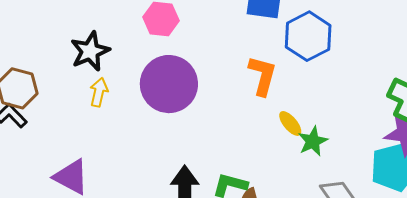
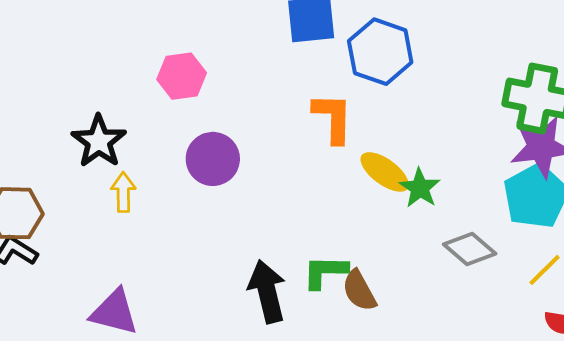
purple circle: (169, 84) -> (213, 159), size x0.7
yellow ellipse: (290, 123) -> (385, 172), size x1.4

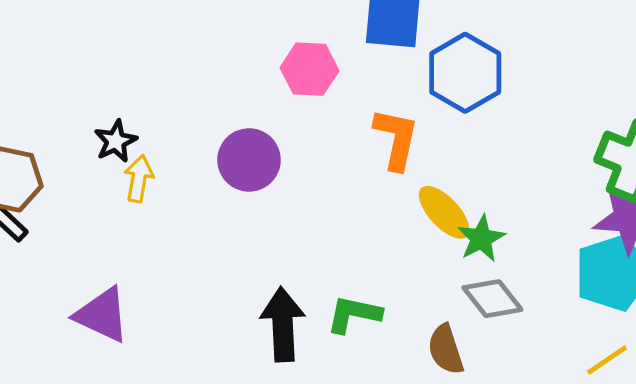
pink hexagon: (182, 76) -> (310, 69), moved
black star: (99, 141) -> (116, 141), moved, size x0.7
gray diamond: (470, 249) -> (492, 299), moved
brown semicircle: (359, 291) -> (446, 349), moved

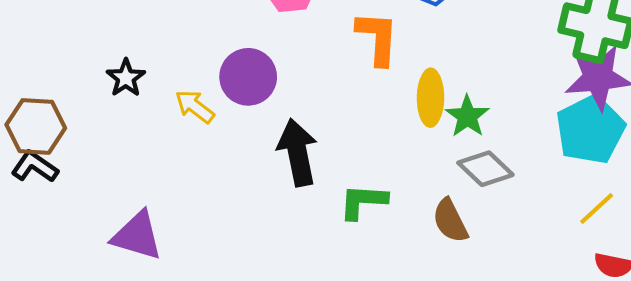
yellow arrow: (139, 179) -> (195, 107), moved, turned -54
yellow ellipse: (444, 212) -> (430, 98), turned 52
black arrow: (283, 324) -> (298, 152), moved

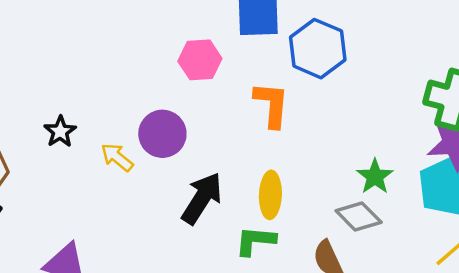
yellow ellipse: (430, 98) -> (270, 195), moved
green star: (467, 116) -> (375, 177), moved
black arrow: (298, 152) -> (202, 198), turned 42

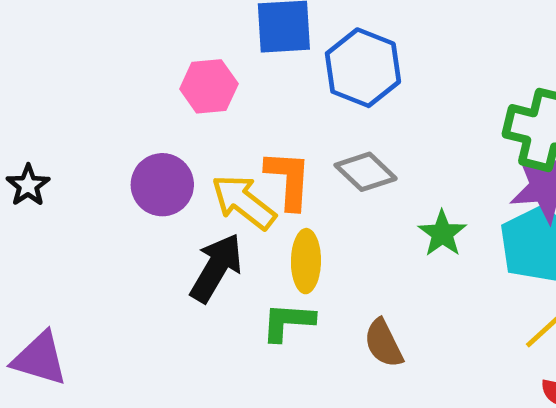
orange L-shape: (272, 105) -> (288, 180), moved
yellow arrow: (117, 157) -> (244, 202), moved, size x1.5
gray diamond: (359, 217) -> (366, 172), moved

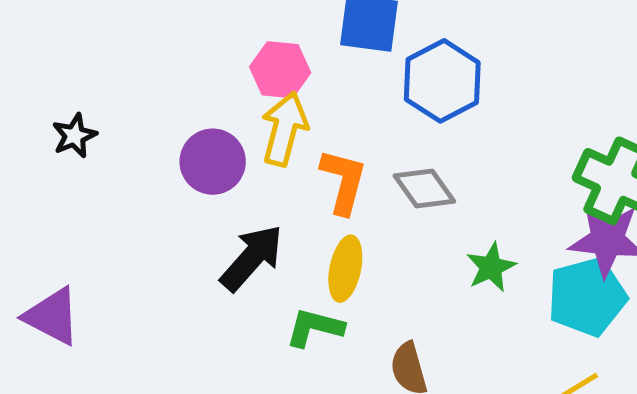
yellow arrow: (244, 202) -> (284, 129), moved, turned 56

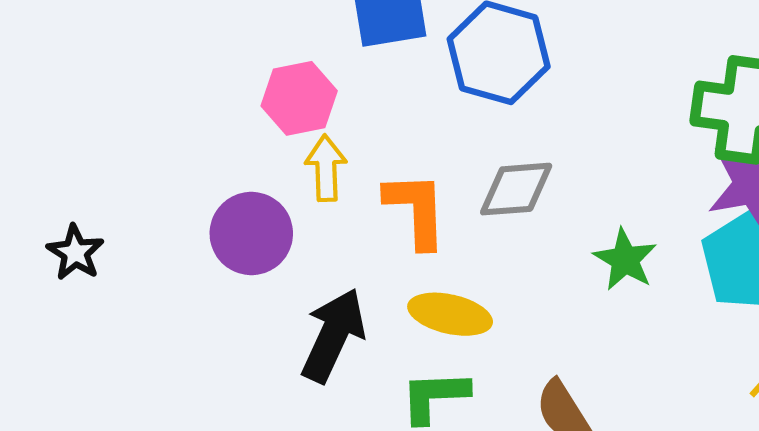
yellow arrow: (284, 129) -> (326, 168), size x0.7
gray diamond: (424, 189) -> (516, 189), turned -42
yellow ellipse: (345, 269) -> (450, 314), turned -72

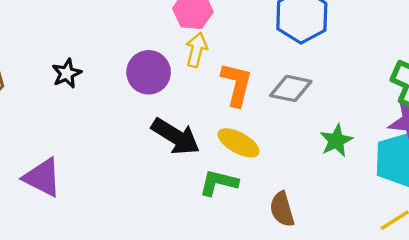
black star: (75, 253) -> (67, 73), moved
black arrow: (333, 335) -> (176, 136), turned 81

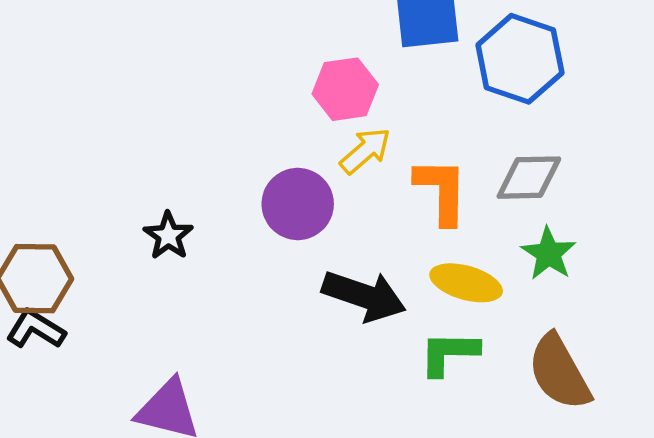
yellow arrow: (196, 50) -> (365, 151), turned 48
green star: (336, 141) -> (549, 254), moved
brown semicircle: (282, 209) -> (559, 372), size x1.4

